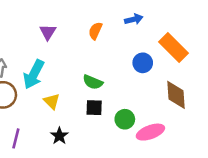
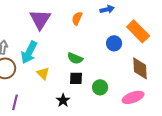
purple triangle: (48, 32) -> (40, 19), size x1.6
pink ellipse: (150, 132) -> (133, 97), moved
black star: (59, 136) -> (63, 100), moved

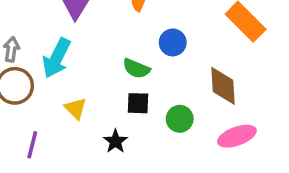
blue circle: (114, 43) -> (173, 42), moved
brown diamond: (140, 68) -> (223, 86), moved
yellow triangle: (43, 73) -> (76, 108), moved

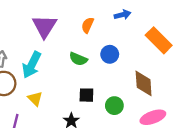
green semicircle: (136, 68) -> (78, 59), moved
yellow triangle: (76, 108) -> (35, 99), moved

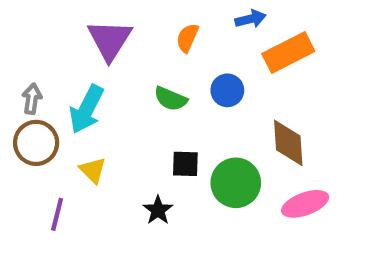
orange rectangle: (159, 40) -> (288, 53), moved, turned -72
green circle: (114, 106) -> (236, 183), size x1.5

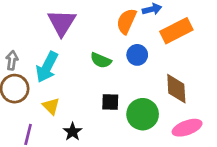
orange semicircle: (187, 38) -> (126, 21), moved, size x1.4
black star: (158, 210) -> (73, 132), moved

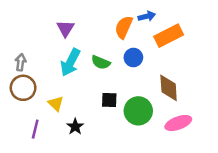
purple triangle: (62, 23) -> (65, 28), size x0.7
cyan arrow: (47, 67) -> (70, 62), moved

